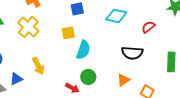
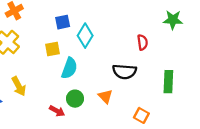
cyan diamond: (116, 16) -> (85, 36), moved, turned -70
red semicircle: (148, 27) -> (143, 42), turned 120
orange triangle: (123, 80) -> (105, 96), moved, turned -40

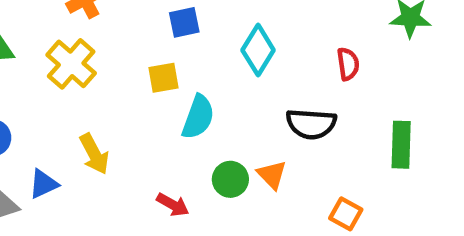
cyan diamond: (85, 36) -> (258, 50), moved
green circle: (75, 99) -> (230, 179), moved

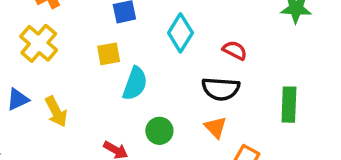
red semicircle: (348, 64) -> (235, 50), moved, turned -55
orange triangle: (272, 175) -> (215, 127), moved
blue triangle: (43, 184) -> (18, 99), moved

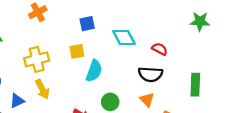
cyan diamond: (180, 33) -> (124, 38), turned -60
yellow cross: (39, 43) -> (37, 59), moved, turned 35
blue triangle: (18, 99) -> (17, 101), moved

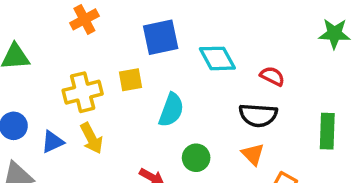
blue square: (87, 24) -> (161, 37), size x1.5
yellow square: (77, 51) -> (130, 80), moved
blue triangle: (17, 101) -> (52, 142), moved

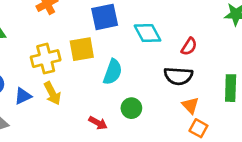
red semicircle: (272, 76) -> (189, 46), turned 96
yellow square: (130, 80) -> (82, 49), size x1.4
orange triangle: (253, 154) -> (190, 105), moved

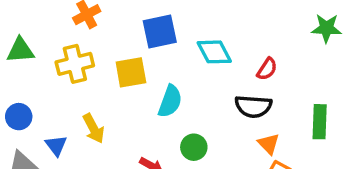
yellow cross: (46, 59) -> (75, 64), moved
blue triangle: (23, 96) -> (56, 145), moved, turned -42

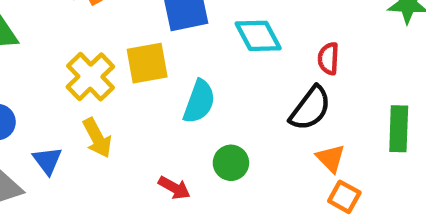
yellow cross: (75, 64) -> (90, 77), moved, turned -30
red semicircle: (267, 69) -> (328, 59), turned 150
black semicircle: (253, 106) -> (310, 108), turned -57

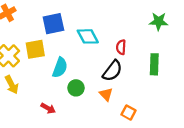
green rectangle: (399, 129) -> (154, 64), moved
orange triangle: (331, 158) -> (106, 94), moved
green circle: (231, 163) -> (76, 88), moved

